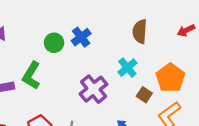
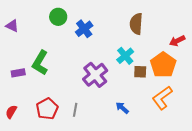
red arrow: (186, 30) -> (177, 41), moved
green circle: (54, 43) -> (58, 17), moved
brown square: (144, 95) -> (140, 72), moved, turned -32

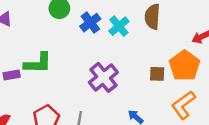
cyan cross: (125, 56) -> (119, 26), moved
green L-shape: (40, 63) -> (38, 63), turned -120

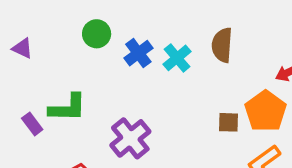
purple rectangle: (12, 75) -> (32, 124), turned 63
purple cross: (103, 77) -> (130, 138), moved

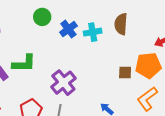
cyan cross: (177, 58) -> (93, 32), turned 30
orange pentagon: (266, 111) -> (148, 65), turned 30

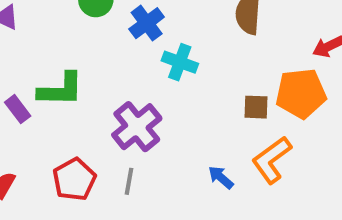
cyan cross: (93, 32) -> (180, 62), moved, turned 30
orange L-shape: (147, 99) -> (272, 160), moved

